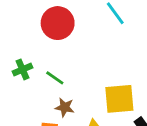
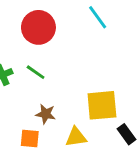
green line: (55, 78) -> (36, 72), moved

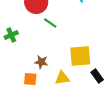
green line: (36, 72) -> (50, 23), moved

